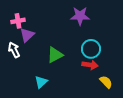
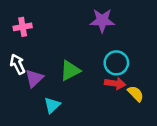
purple triangle: (27, 35) -> (34, 78), moved
yellow semicircle: (106, 82) -> (136, 94), moved

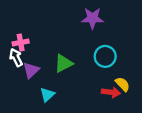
pink cross: (23, 27) -> (21, 42), moved
red arrow: (115, 83) -> (111, 92), moved

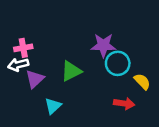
purple star: (92, 18) -> (103, 45), moved
white arrow: (16, 58) -> (18, 65), turned -78
yellow semicircle: (123, 84) -> (142, 81), moved

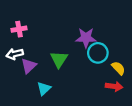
pink cross: (23, 48) -> (19, 29), moved
green triangle: (71, 71) -> (59, 59), turned -30
red arrow: (124, 103) -> (114, 86), moved

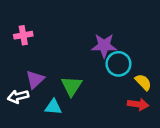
white arrow: (15, 54) -> (18, 96), moved
green triangle: (59, 59) -> (72, 86), moved
cyan triangle: (44, 89) -> (53, 107), turned 48

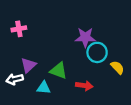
green triangle: (72, 86) -> (59, 71), turned -42
red arrow: (138, 104) -> (84, 86), moved

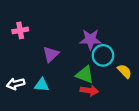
purple triangle: (29, 65) -> (51, 54), moved
green triangle: (59, 71) -> (85, 75), moved
cyan triangle: (44, 88) -> (42, 85), moved

